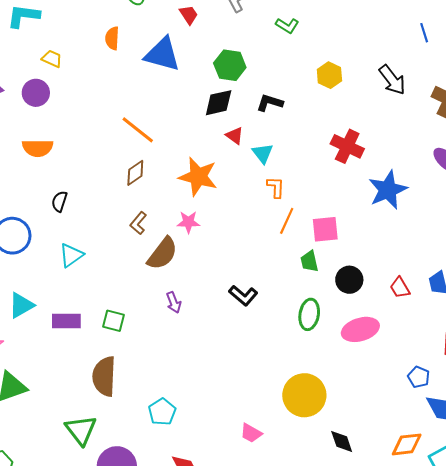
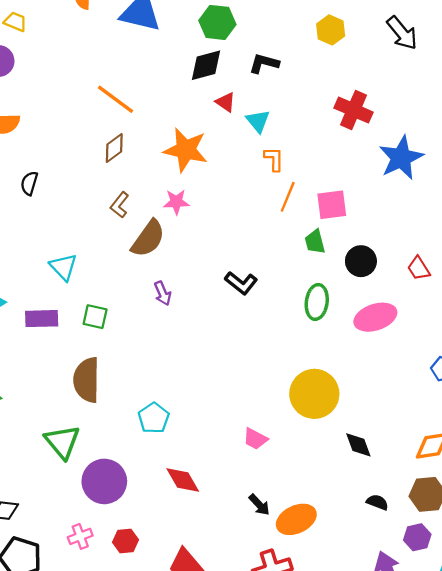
cyan triangle: (71, 255) -> (63, 267), moved, turned -36

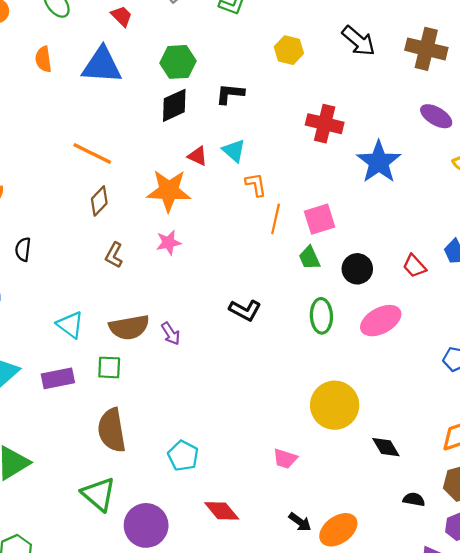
red triangle: (225, 102) -> (197, 156), moved
brown semicircle: (148, 239) -> (129, 327), moved, turned 54

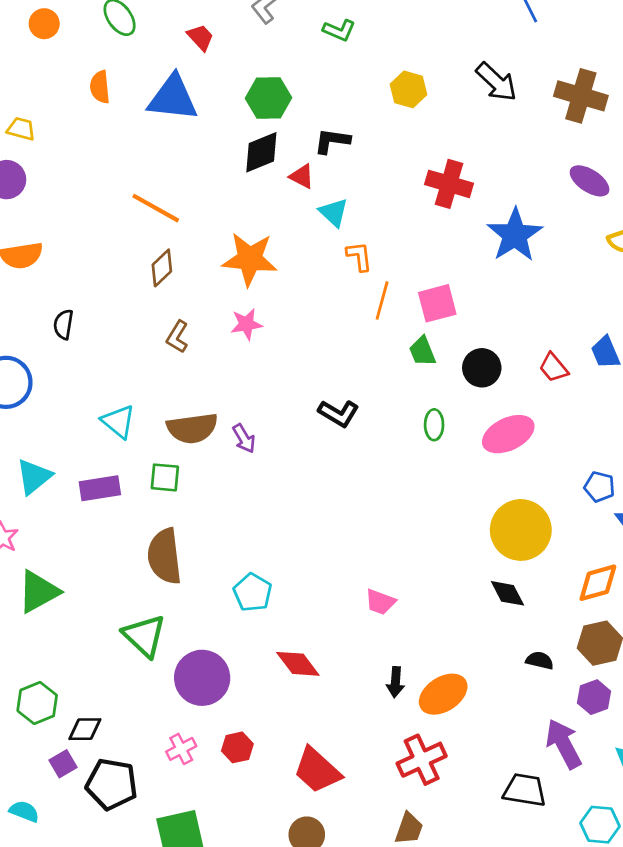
red triangle: (197, 156) -> (302, 176), moved
green ellipse: (321, 316) -> (434, 425), size x0.7
yellow circle: (335, 405) -> (521, 530), moved
black arrow: (300, 522) -> (395, 682), turned 55

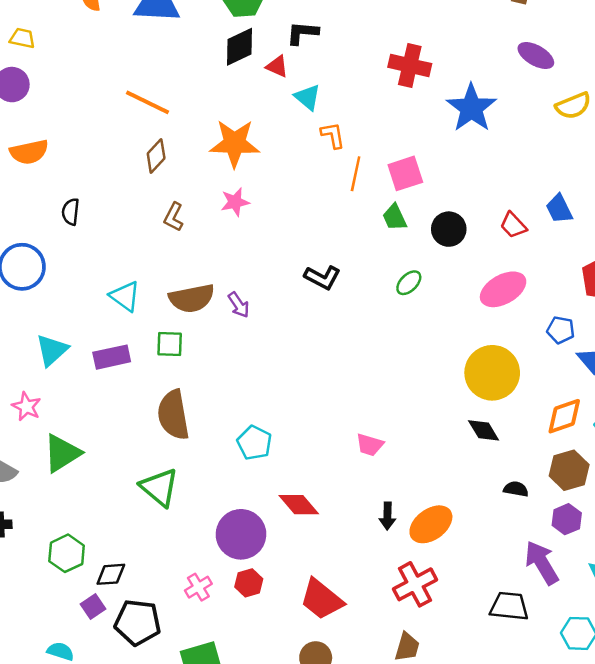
green ellipse: (434, 425) -> (409, 283), turned 48
pink ellipse: (508, 434) -> (503, 289), moved
purple circle: (202, 678) -> (241, 534), moved

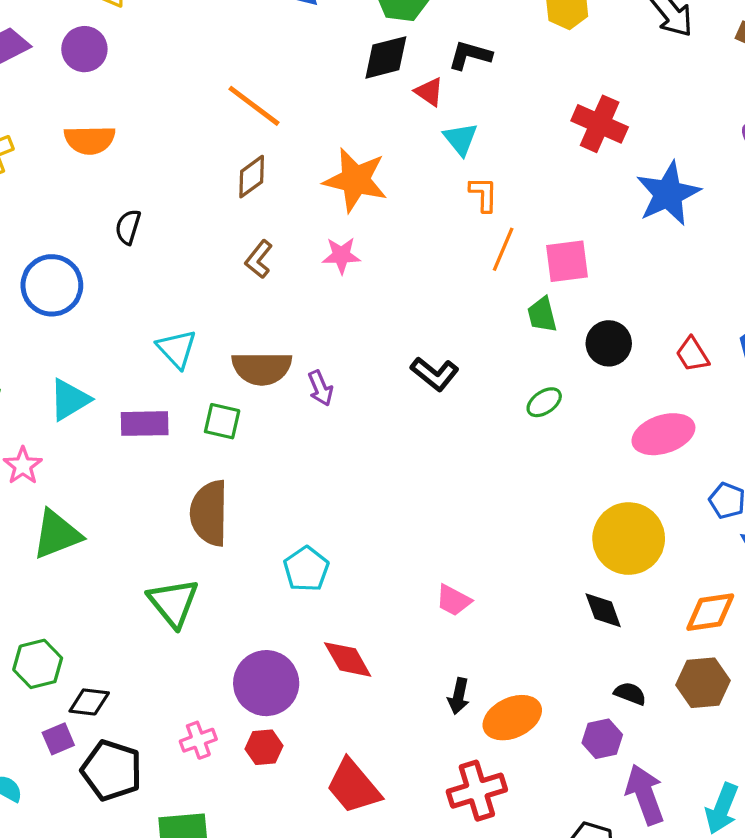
purple hexagon: (567, 519) -> (602, 739), moved

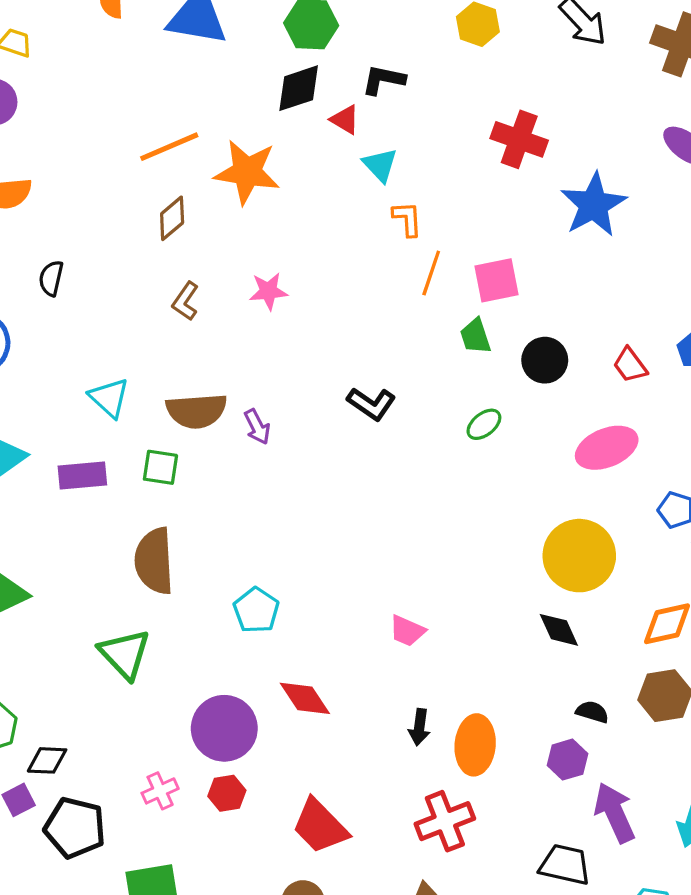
orange line: (254, 106) -> (169, 147), turned -56
orange star: (355, 180) -> (247, 172), moved
orange ellipse: (512, 718) -> (475, 745), turned -56

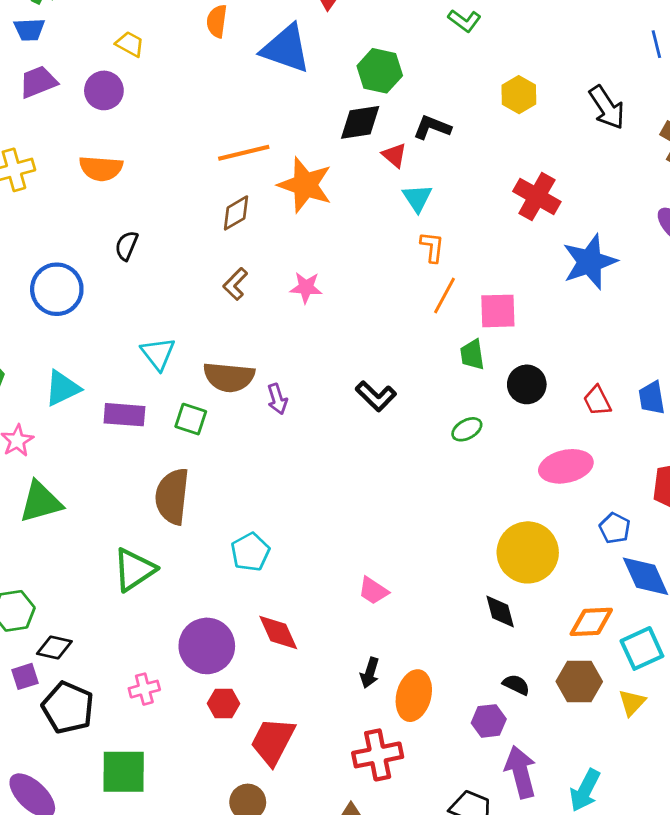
green triangle: (125, 654) -> (134, 570), turned 30
red hexagon: (227, 793) -> (224, 704), moved
red trapezoid: (320, 826) -> (273, 741), turned 62

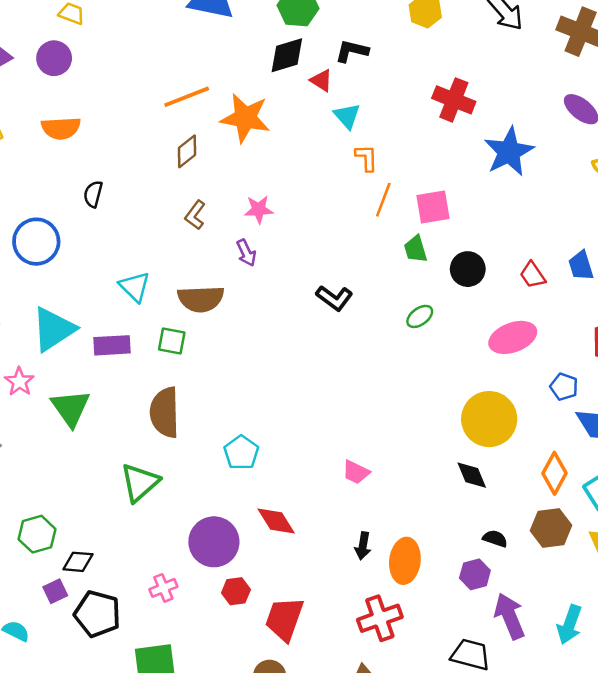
cyan triangle: (62, 388) -> (53, 329), size x1.4
purple arrow: (277, 399) -> (246, 253), moved
green triangle: (41, 502) -> (71, 408), moved, turned -42
orange diamond: (591, 622) -> (554, 473), turned -51

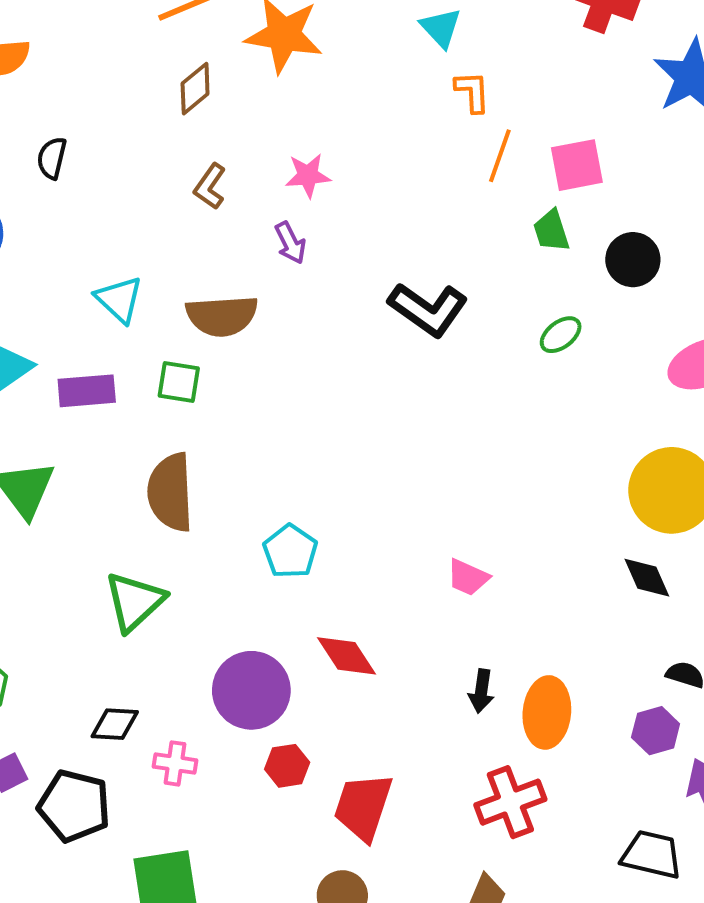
black L-shape: (334, 298) -> (428, 309), size x1.4
black diamond: (78, 562) -> (115, 724), moved
pink cross: (163, 588) -> (175, 763), turned 32

